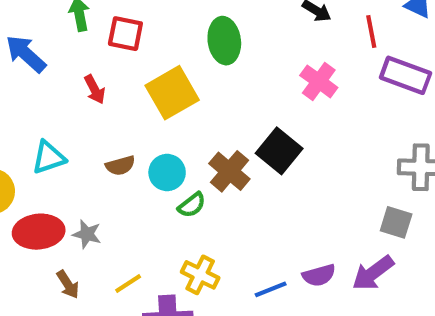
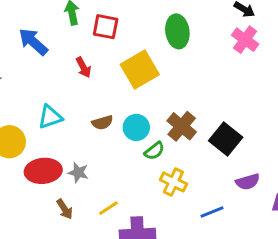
pink cross: (319, 81) -> (245, 40), moved
black square: (279, 151) -> (226, 139), moved
yellow cross: (200, 275) -> (173, 182), moved
purple semicircle: (319, 275) -> (248, 182), moved

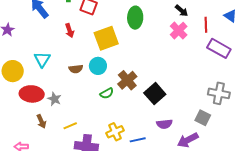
cyan triangle: (50, 117) -> (42, 59), turned -48
cyan circle: (136, 127) -> (98, 66), moved
yellow cross: (173, 182) -> (115, 132), moved, turned 30

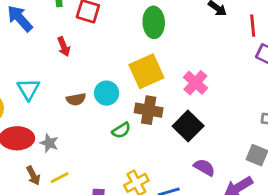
pink cross: (179, 31) -> (195, 83), moved
yellow square: (106, 38) -> (146, 71), moved
brown cross: (127, 80) -> (149, 110), turned -36
purple semicircle: (164, 124) -> (204, 167), turned -140
yellow line: (70, 126) -> (60, 178), moved

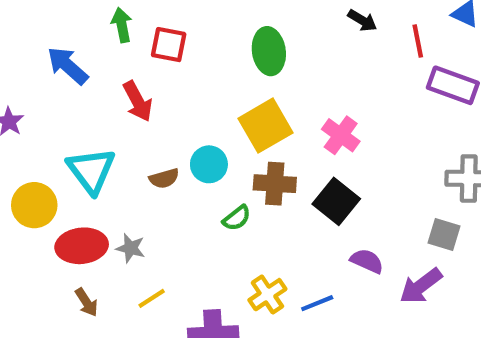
red arrow: (64, 47) -> (138, 101), size x1.4
cyan triangle: (28, 89) -> (91, 171), size x1.4
brown arrow: (33, 176) -> (87, 302), moved

